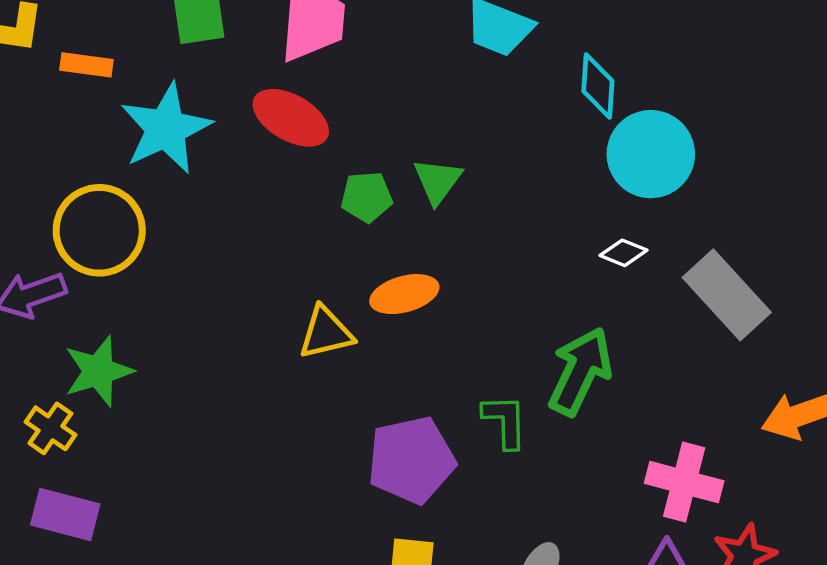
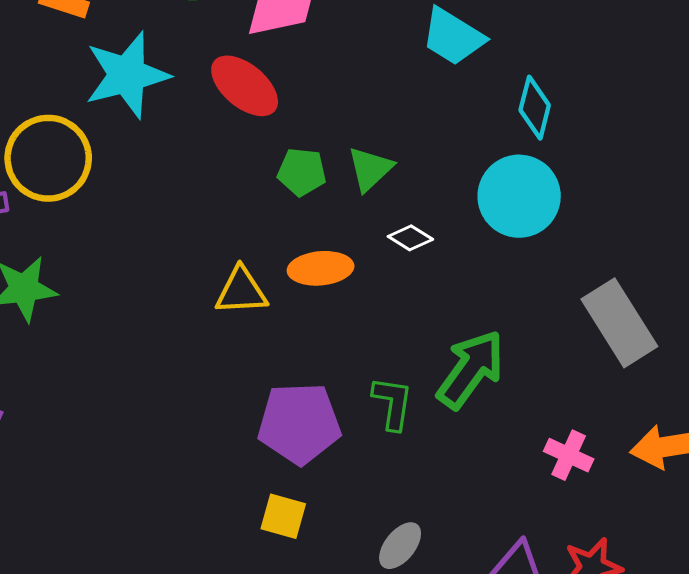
cyan circle: (651, 154) -> (519, 196), moved
white diamond: (623, 253) -> (410, 238), moved
pink cross: (684, 482) -> (569, 455), moved, size x0.7

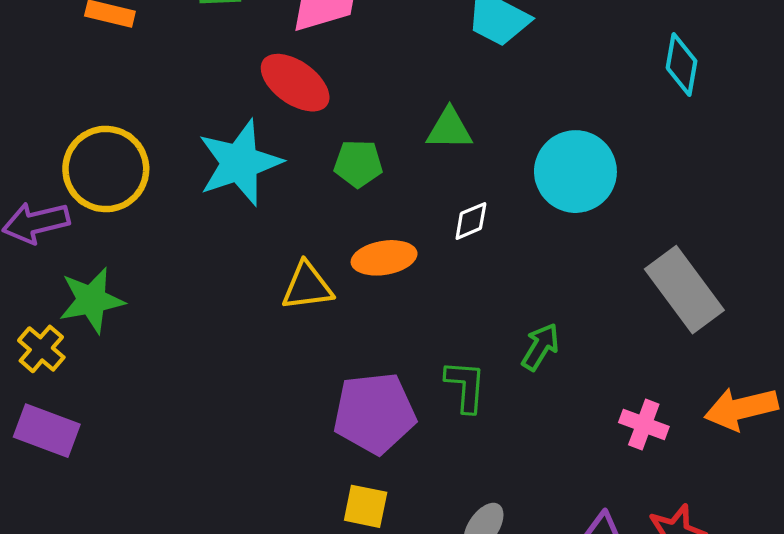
cyan star: (127, 75) -> (240, 163), moved
cyan diamond: (535, 108) -> (682, 64), moved
green triangle: (370, 169) -> (449, 129), moved, turned 48
white diamond: (410, 238) -> (471, 221), turned -51
green arrow: (471, 369) -> (540, 347), size x0.6

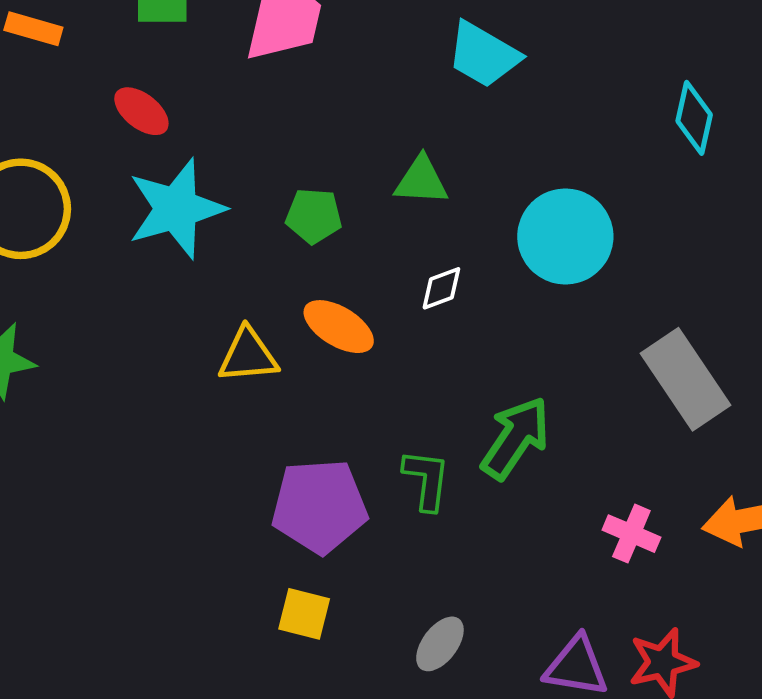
red ellipse: (295, 83) -> (141, 111), moved, size x0.7
orange ellipse: (384, 258) -> (339, 327), turned 38
green arrow: (540, 347) -> (515, 438), size x1.5

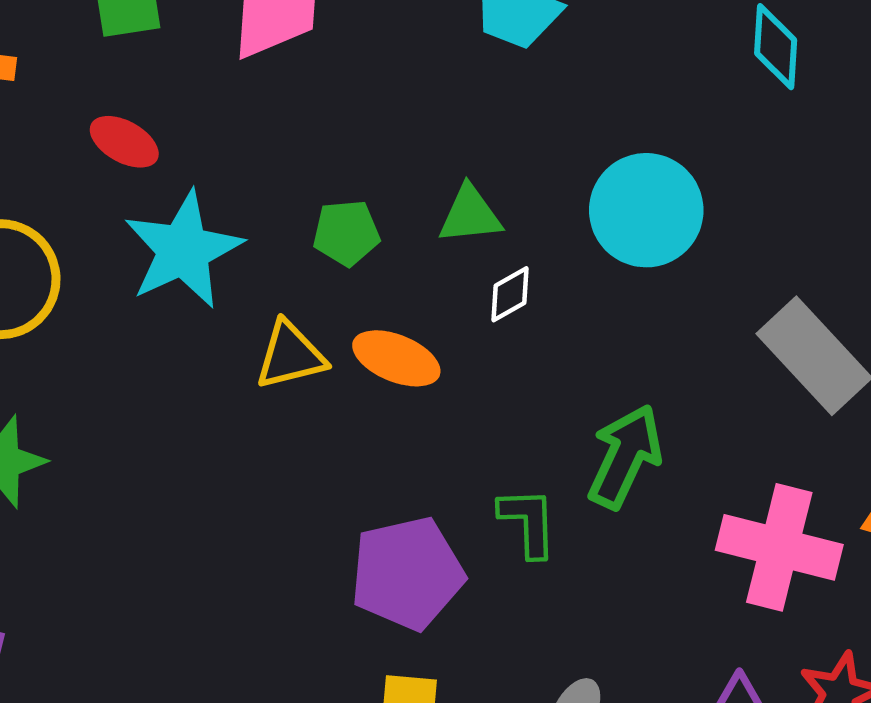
green triangle: (421, 181) -> (470, 215), moved
yellow triangle: (248, 355) -> (290, 355), moved
pink cross: (631, 534) -> (779, 547), size x1.8

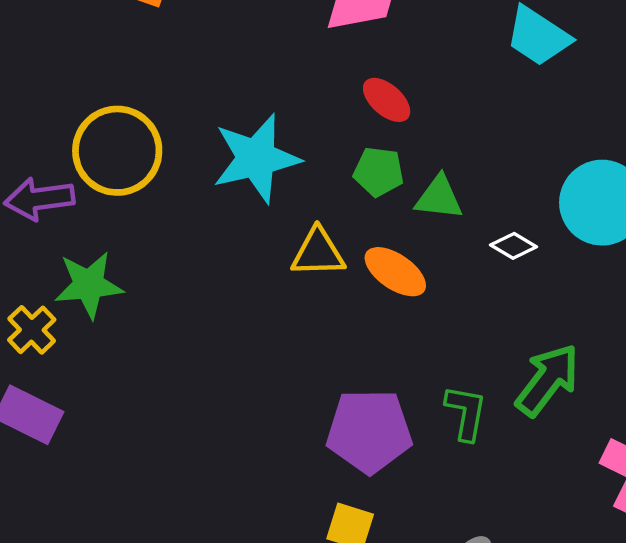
red ellipse: (124, 142) -> (387, 100), moved
green triangle: (470, 215) -> (439, 198), moved
white diamond: (510, 294) -> (514, 246), moved, turned 48

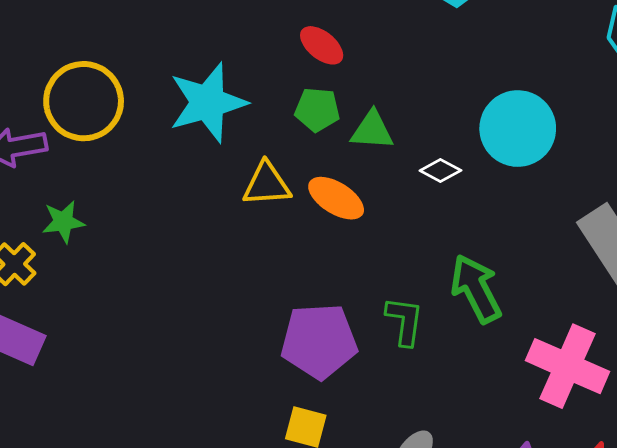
green star: (89, 285) -> (63, 222), size x0.7
green arrow: (548, 380) -> (476, 289), turned -62

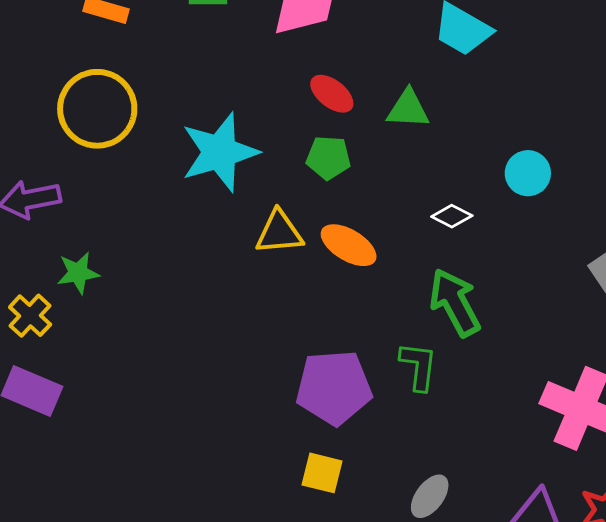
yellow circle: (84, 101) -> (97, 109), moved
cyan circle: (518, 129) -> (528, 173), size x0.6
green triangle: (372, 130) -> (408, 109), moved
green arrow: (476, 289) -> (455, 303), moved

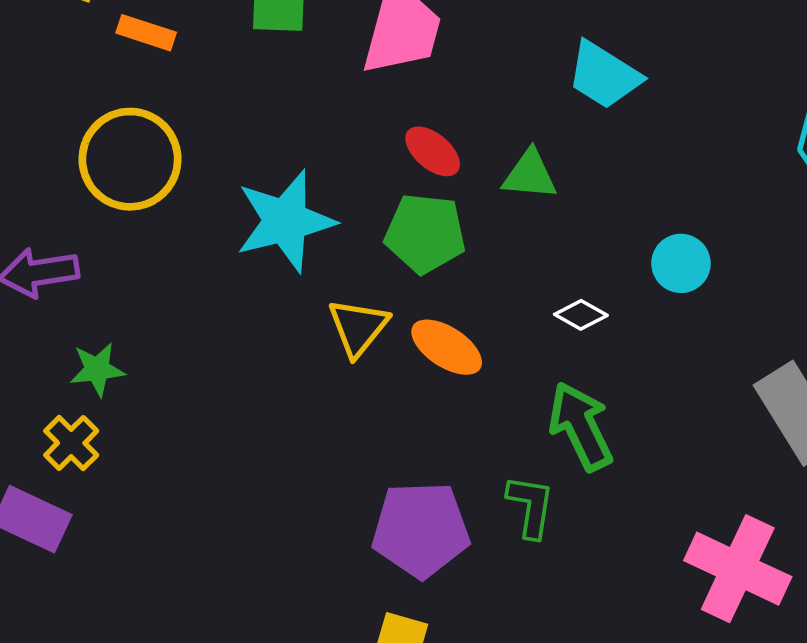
green pentagon: (328, 158) -> (425, 233), size x1.4
yellow triangle: (279, 232) -> (358, 327), turned -48
yellow cross: (30, 316) -> (71, 443), moved

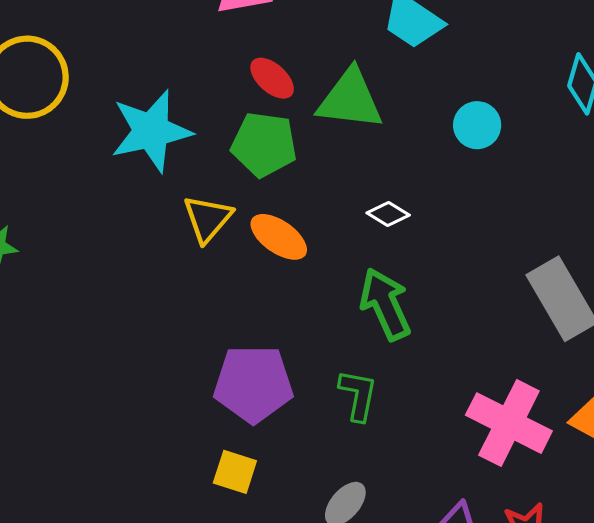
green triangle: (530, 175) -> (350, 99), size x1.5
cyan circle: (681, 263) -> (477, 125), moved
green L-shape: (531, 506) -> (358, 395), moved

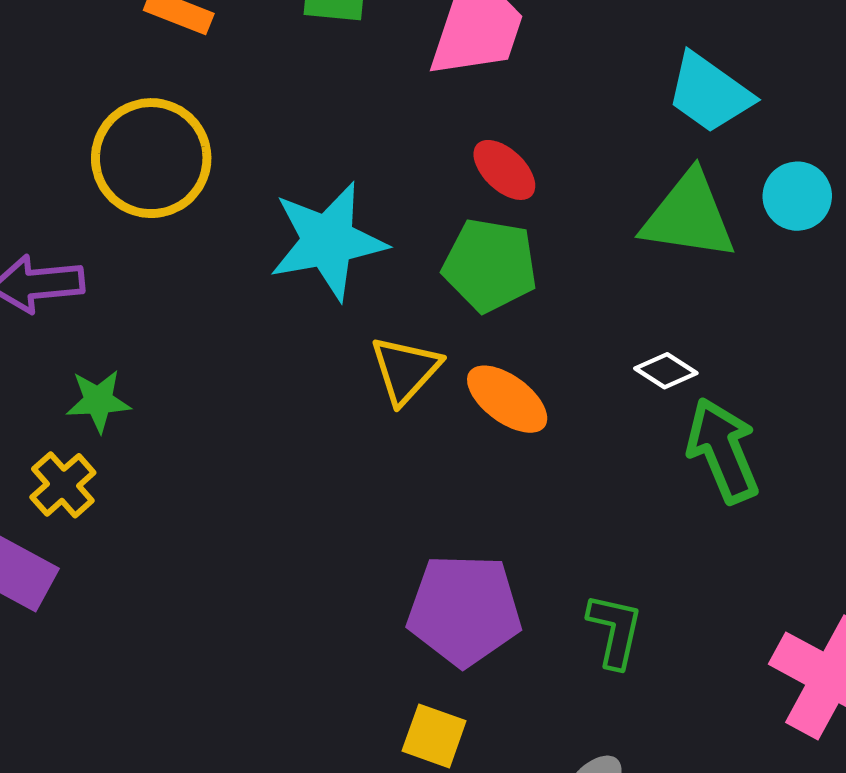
green triangle: (350, 99) -> (689, 216), moved
cyan circle: (477, 125) -> (797, 196), moved
green arrow: (385, 304) -> (723, 450), moved

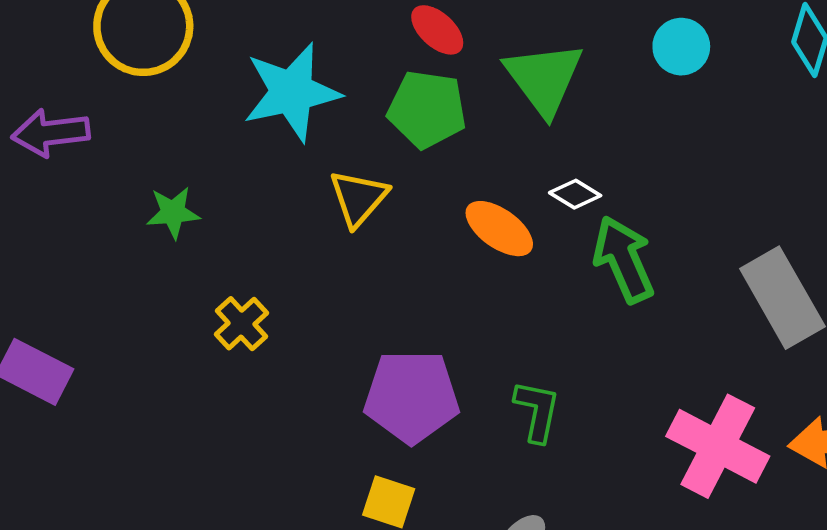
green triangle: (689, 216) -> (544, 78), moved, turned 46
orange ellipse: (507, 399) -> (499, 229), moved
green star: (98, 401) -> (173, 213), moved
yellow cross: (63, 485) -> (241, 324), moved

